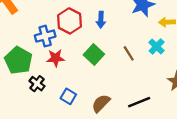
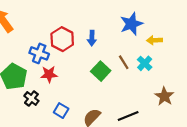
blue cross: (45, 36) -> (39, 53), turned 36
brown line: (129, 53) -> (124, 62), moved
green square: (94, 55) -> (101, 71), moved

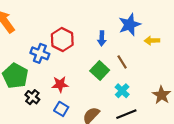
blue arrow: (92, 38) -> (102, 38), moved
cyan cross: (145, 63) -> (122, 91), moved
red star: (49, 74) -> (60, 84), moved

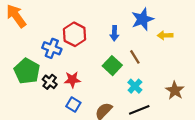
black cross: (32, 97) -> (50, 82), moved

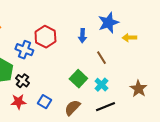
green square: (112, 66) -> (78, 79), moved
red star: (72, 80) -> (18, 102), moved

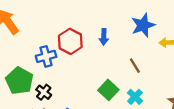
blue arrow: (82, 36) -> (104, 37), moved
blue cross: (24, 50) -> (46, 56), turned -36

